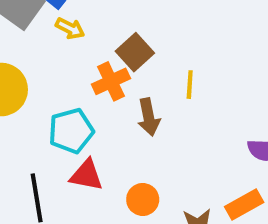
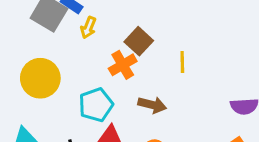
yellow arrow: (70, 28) -> (88, 28), turned 90
brown arrow: (149, 117) -> (152, 105), moved, turned -60

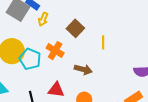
orange cross: (123, 65) -> (55, 51), moved, turned -30
cyan pentagon: (96, 105) -> (30, 59), moved, turned -30

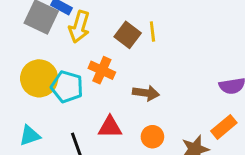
yellow arrow: (43, 19) -> (79, 27), size x1.5
yellow line: (103, 42) -> (152, 32), moved

